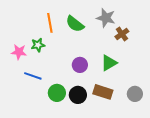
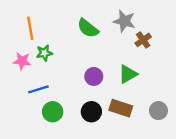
orange line: (50, 23) -> (30, 28), moved
blue line: (33, 76) -> (38, 89), turned -36
green circle: (57, 93) -> (53, 112), moved

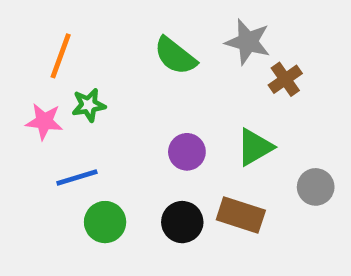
orange line: (30, 28) -> (61, 56), turned 30
gray circle: (158, 111) -> (316, 187), moved

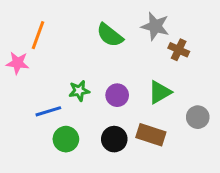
brown cross: (285, 79) -> (179, 50), turned -30
green star: (89, 105) -> (79, 91), moved
pink star: (44, 121) -> (18, 63), moved

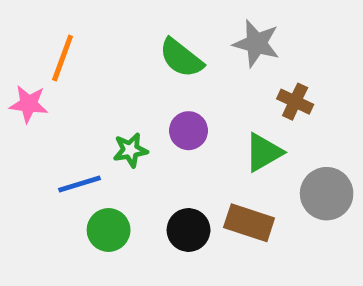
brown cross: (179, 50) -> (295, 102), moved
purple circle: (117, 95) -> (189, 131), moved
gray circle: (198, 117) -> (327, 194), size x1.4

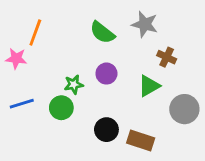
blue line: (79, 184) -> (22, 104), moved
brown rectangle: (249, 223) -> (141, 141), moved
green circle: (109, 230) -> (61, 108), moved

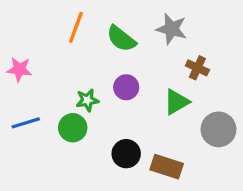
orange line: (35, 33) -> (76, 27), moved

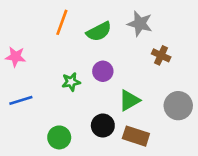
green semicircle: (121, 39) -> (99, 32), turned -65
green triangle: (176, 102) -> (129, 100), moved
green circle: (73, 128) -> (59, 137), moved

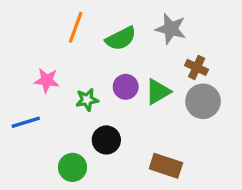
pink star: (15, 57) -> (47, 80), moved
green triangle: (129, 100) -> (158, 92), moved
gray circle: (178, 106) -> (203, 101), moved
black circle: (103, 126) -> (106, 140), moved

